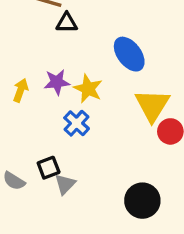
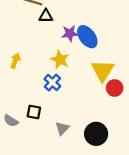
purple star: (57, 82) -> (70, 33), moved
black square: (49, 168) -> (34, 112), turned 32
gray triangle: (65, 184) -> (62, 128), moved

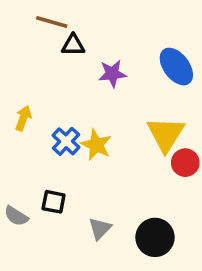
blue ellipse: (87, 37) -> (176, 67), moved
yellow star: (60, 60) -> (96, 145), moved
blue cross: (52, 83) -> (66, 141), moved

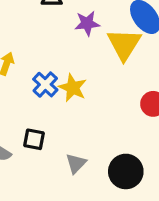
yellow triangle: (166, 134) -> (124, 44), moved

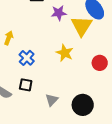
blue cross: (45, 85) -> (27, 58), moved
yellow star: (73, 88) -> (65, 53), moved

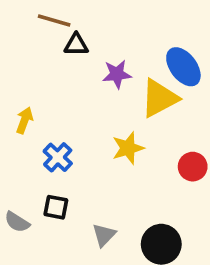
yellow triangle: (82, 26) -> (159, 98), turned 30
yellow star: (65, 53) -> (128, 148), turned 30

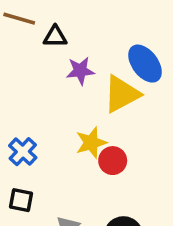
black triangle: (76, 45) -> (55, 37), moved
red circle: (193, 167) -> (113, 161), moved

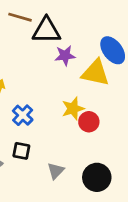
black triangle: (55, 37) -> (46, 30), size x1.6
yellow triangle: (122, 94) -> (95, 73), turned 40

